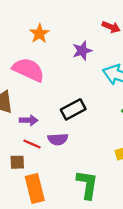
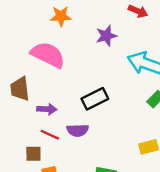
orange star: (39, 34) -> (61, 16), turned 30

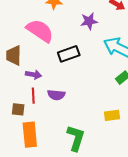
black rectangle: (95, 99) -> (69, 54), moved
red line: (50, 135) -> (33, 96), turned 56

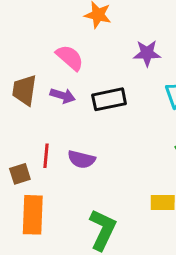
pink semicircle: (40, 31) -> (70, 58), size x0.7
purple arrow: (33, 75) -> (63, 96), moved
brown square: (18, 109) -> (20, 174), turned -32

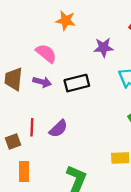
purple semicircle: (81, 159) -> (58, 129), turned -54
orange rectangle: (33, 215) -> (24, 172), size x0.7

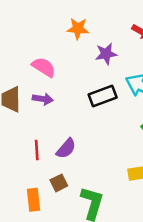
orange star: (66, 21) -> (78, 29), moved
black rectangle: (77, 83) -> (103, 96), moved
brown square: (13, 142) -> (59, 183), moved

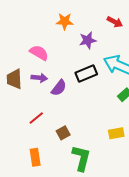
purple semicircle: (66, 148) -> (59, 88), moved
red line: (37, 150) -> (36, 118), turned 56
brown square: (59, 183) -> (63, 133), moved

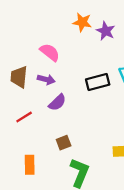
purple star: (88, 40) -> (106, 31), moved, turned 30
purple semicircle: (59, 88) -> (57, 102), moved
red line: (36, 118) -> (24, 117), moved

